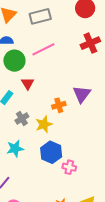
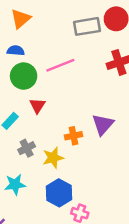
gray rectangle: (40, 16) -> (87, 26), moved

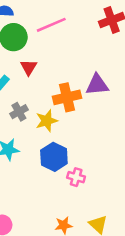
purple triangle: (103, 124) -> (97, 85), turned 45
orange cross: (73, 136) -> (67, 97), size x1.5

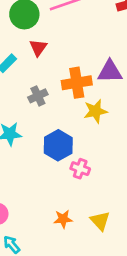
gray cross: (19, 112) -> (38, 96), moved
yellow star: (47, 121) -> (95, 111), moved

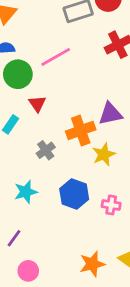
pink cross: (80, 169) -> (111, 205), moved
orange star: (63, 219) -> (92, 264), size x1.4

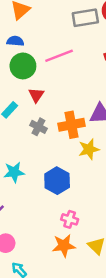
gray cross: (46, 150) -> (38, 127), moved, turned -35
pink cross: (111, 205) -> (70, 219), moved

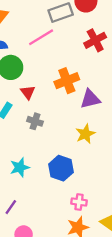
pink line: (59, 56) -> (41, 37), moved
orange cross: (71, 125) -> (67, 81), moved

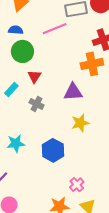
orange cross: (67, 81) -> (92, 64), moved
purple triangle: (90, 99) -> (73, 92), moved
pink cross: (79, 202) -> (77, 185), moved, turned 32

